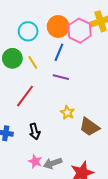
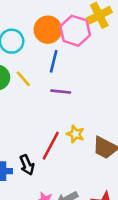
red line: (25, 96) -> (51, 146), moved
black arrow: (35, 131) -> (27, 165), moved

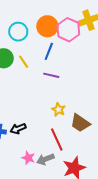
red line: (51, 146) -> (57, 140), moved, turned -60
black arrow: (27, 165) -> (18, 129), turned 84

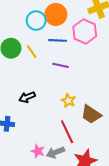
pink hexagon: (68, 30) -> (85, 31), moved
cyan circle: (18, 32) -> (36, 21), moved
blue line: (49, 51) -> (58, 40), turned 72
black arrow: (18, 129) -> (27, 97), moved

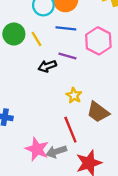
pink hexagon: (85, 31) -> (98, 41), moved
black arrow: (27, 97) -> (47, 66), moved
pink star: (38, 151) -> (37, 149), size x1.5

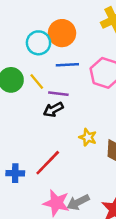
purple line: (67, 56) -> (58, 94), moved
red line: (70, 130) -> (48, 163), moved, turned 75

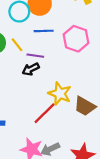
yellow star: (88, 137) -> (60, 94), size x1.5
red line: (48, 163) -> (45, 113), moved

